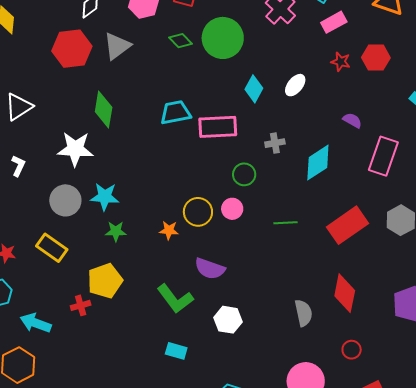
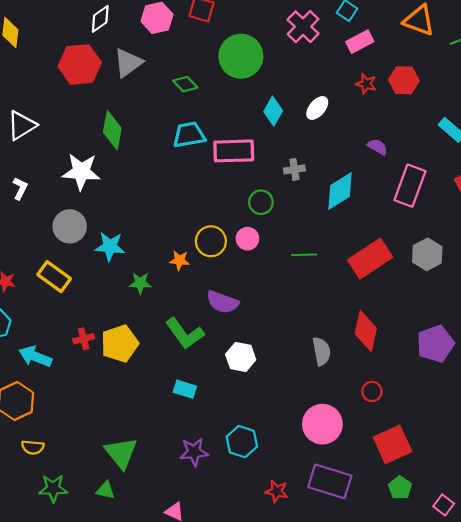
green diamond: (181, 41) -> (185, 84), moved
cyan star: (105, 197) -> (110, 247), moved
green star: (116, 231) -> (140, 283), moved
yellow pentagon: (105, 281) -> (120, 344), moved

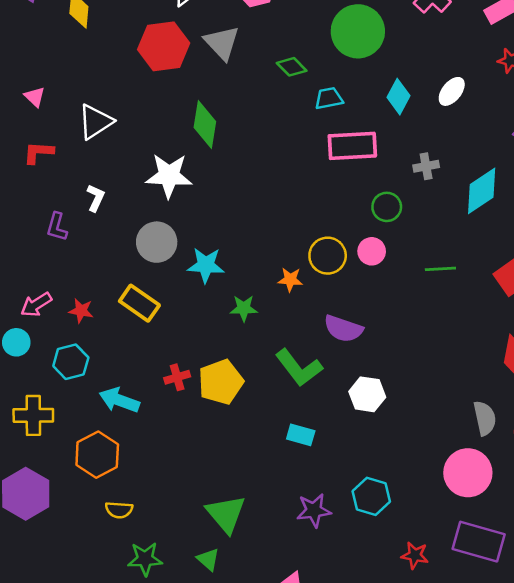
gray triangle: (128, 63) -> (222, 43), turned -36
cyan trapezoid: (189, 135) -> (329, 98), moved, size x0.7
gray semicircle: (321, 351) -> (485, 418), moved
green triangle: (105, 490) -> (208, 559), turned 30

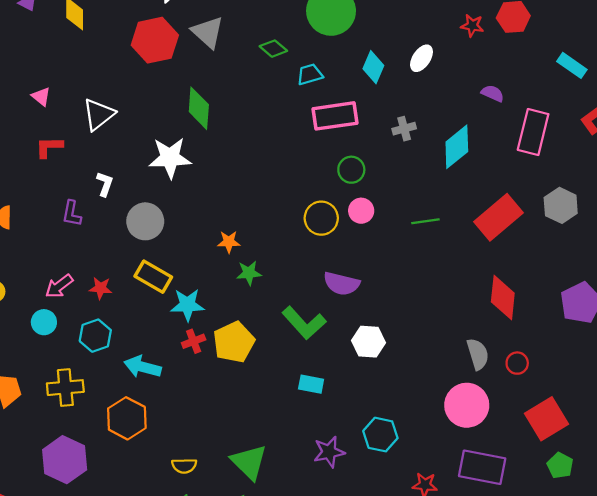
green circle: (387, 207) -> (351, 170), moved
gray circle: (157, 242) -> (145, 221), moved
cyan star: (206, 265) -> (187, 305), moved
orange star: (290, 280) -> (229, 242), moved
yellow semicircle: (119, 510) -> (184, 466), moved

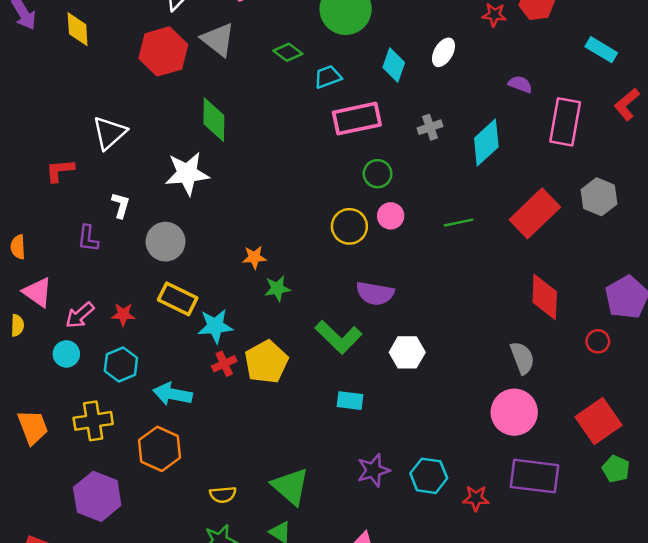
pink triangle: (41, 97) -> (38, 292), moved, size x1.5
red circle: (517, 363) -> (598, 341), moved
cyan hexagon: (380, 435) -> (429, 476), moved

